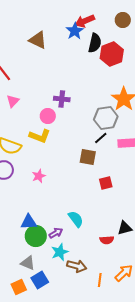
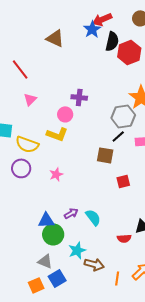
purple arrow: (56, 233) -> (71, 213), moved

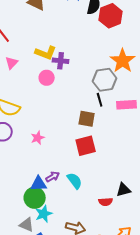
yellow L-shape: (57, 134) -> (46, 53), moved
black line: (118, 136) -> (100, 100), turned -64
red square: (123, 181) -> (86, 146), moved, size x1.5
blue triangle: (46, 220) -> (39, 184), moved
cyan star: (77, 250) -> (44, 214), moved

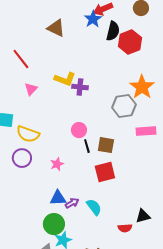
pink circle: (47, 78) -> (79, 130), moved
black line: (100, 100) -> (87, 146), moved
blue triangle: (39, 184) -> (58, 198), moved

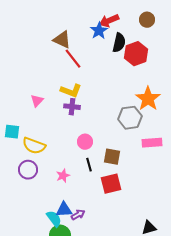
red line: (21, 59) -> (73, 59), moved
purple cross: (80, 87) -> (72, 107), moved
black line: (87, 146) -> (89, 165), moved
cyan semicircle: (94, 207) -> (54, 219), moved

